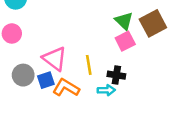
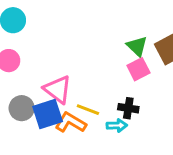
yellow line: (89, 65) -> (88, 110), moved, turned -60
blue square: (46, 80) -> (48, 114), size x1.5

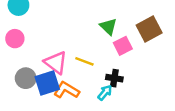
green triangle: (137, 46) -> (108, 27), moved
yellow line: (88, 110) -> (84, 61), moved
cyan arrow: (117, 125) -> (105, 93), turned -49

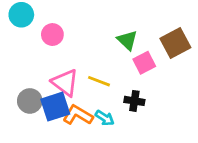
pink circle: (15, 39) -> (52, 35), moved
cyan arrow: (105, 93) -> (105, 118), moved, turned 84

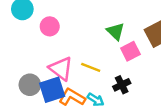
black cross: (134, 101) -> (122, 85), turned -35

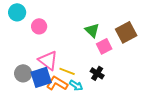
yellow line: (91, 67) -> (67, 71), moved
black cross: (122, 85) -> (97, 73), turned -32

